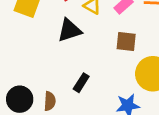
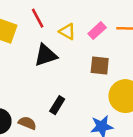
brown semicircle: (50, 101) -> (27, 123), turned -72

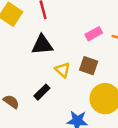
yellow triangle: (67, 31) -> (62, 70), moved

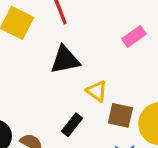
brown square: (89, 66) -> (120, 115), moved

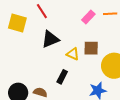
brown square: (120, 115) -> (91, 48), moved

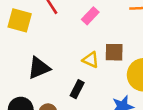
pink rectangle: (88, 17) -> (90, 16), moved
black triangle: (50, 39) -> (39, 68), moved

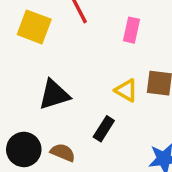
pink rectangle: (90, 16) -> (131, 30), turned -36

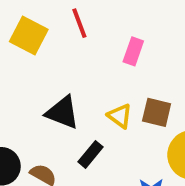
black triangle: (54, 95) -> (62, 112), moved, turned 32

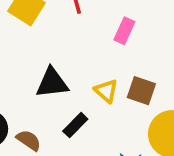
black triangle: (62, 112) -> (52, 83), turned -33

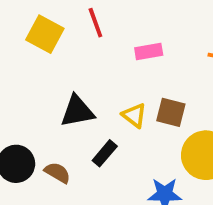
pink rectangle: (124, 31) -> (149, 52), turned 60

